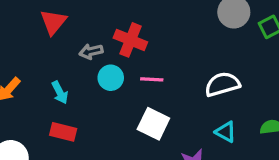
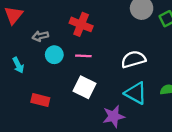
red cross: (130, 40) -> (81, 24), moved
red rectangle: (63, 132) -> (40, 100), moved
cyan triangle: (226, 132) -> (136, 93), size x1.5

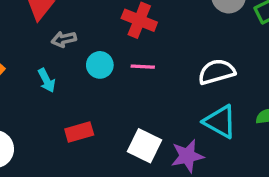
gray arrow: (40, 36) -> (64, 39), moved
white square: (85, 87) -> (144, 146), moved
red rectangle: (40, 100) -> (79, 132), turned -30

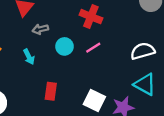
pink line: (143, 67) -> (93, 48), turned -35
red rectangle: (79, 132) -> (51, 91), turned -66

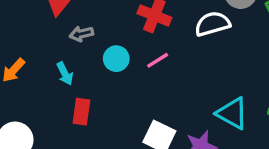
white semicircle: (143, 51) -> (212, 24), moved
red rectangle: (51, 91) -> (81, 112), moved

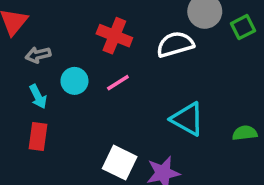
cyan arrow: (65, 74) -> (38, 97), moved
cyan triangle: (232, 113) -> (187, 119), moved

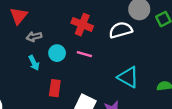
pink line: (118, 83) -> (84, 54), turned 48
red rectangle: (38, 136) -> (55, 88), moved

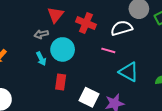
red triangle: (19, 16) -> (55, 15), moved
cyan circle: (57, 53) -> (63, 49), size x1.5
pink line: (84, 54) -> (108, 50), moved

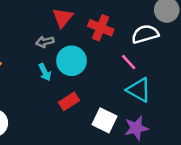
pink line: (108, 50) -> (129, 62), turned 32
cyan triangle: (129, 72) -> (139, 90), moved
red rectangle: (61, 82) -> (69, 101), turned 49

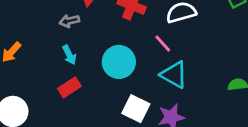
cyan circle: (71, 61) -> (119, 62), moved
red rectangle: (69, 101) -> (69, 87), moved

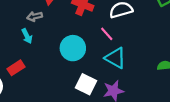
cyan arrow: (69, 55) -> (27, 36), moved
red rectangle: (69, 87) -> (16, 68), moved

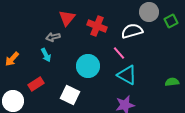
white square: (86, 84) -> (70, 95), moved

